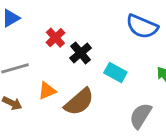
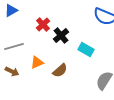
brown semicircle: (79, 102) -> (60, 70), size x0.7

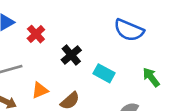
red cross: (43, 24) -> (36, 34), moved

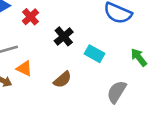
orange triangle: (40, 90) -> (24, 68), moved, turned 49

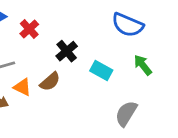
green arrow: (139, 57) -> (143, 65), moved
brown semicircle: (62, 80) -> (50, 82), moved

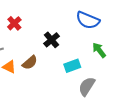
black cross: (67, 51) -> (52, 40), moved
cyan rectangle: (101, 71) -> (72, 66), moved, turned -49

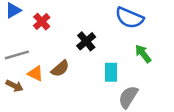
cyan rectangle: (72, 66) -> (111, 72), turned -70

